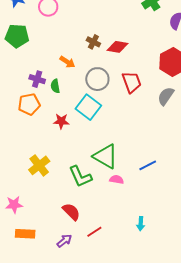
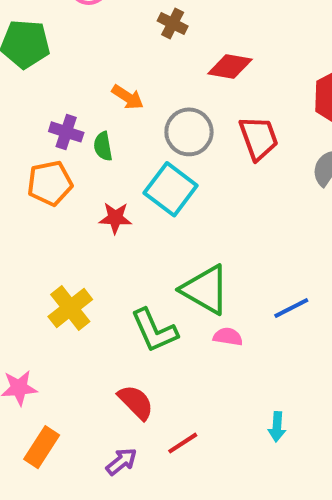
brown cross: (93, 42) -> (173, 24), moved
orange rectangle: (25, 234) -> (42, 447), turned -60

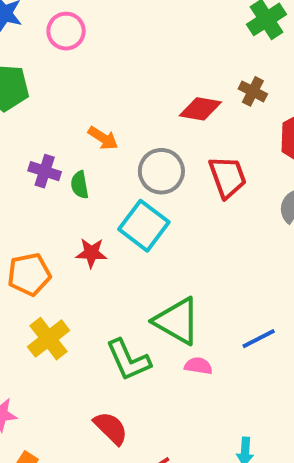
brown cross: (173, 24) -> (253, 91), moved
orange pentagon: (50, 183) -> (29, 274), moved

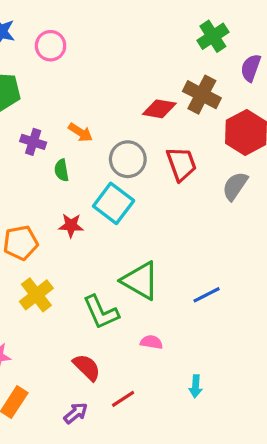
brown cross: (253, 91) -> (202, 95), size x1.6
purple cross: (45, 171) -> (33, 142), moved
pink semicircle: (198, 366) -> (151, 342), moved

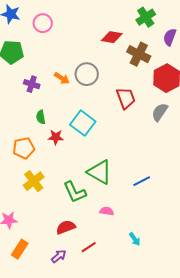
red diamond: (159, 109) -> (112, 37), moved
gray circle: (128, 159) -> (87, 74), moved
green semicircle: (62, 170) -> (41, 117), moved
red semicircle: (87, 367) -> (66, 227), turned -66
cyan arrow: (196, 386) -> (135, 239), turned -40

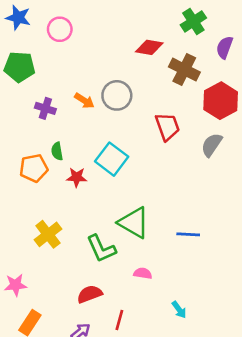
orange pentagon: (24, 148) -> (34, 168), moved
blue line: (142, 181) -> (188, 234), turned 30
red line: (89, 247) -> (119, 320), turned -42

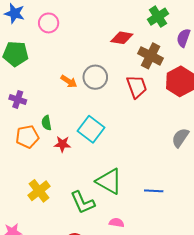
purple cross: (45, 108) -> (18, 99), moved
red trapezoid: (167, 127) -> (137, 87), moved
gray semicircle: (212, 145) -> (180, 138), moved

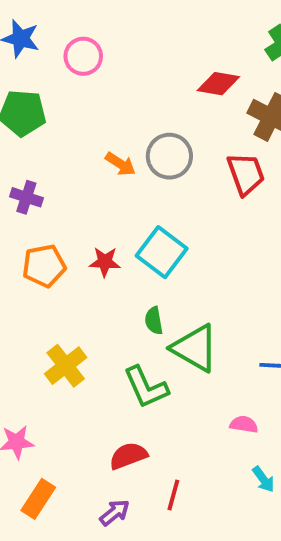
green semicircle: (46, 123) -> (154, 321), moved
red star: (62, 144) -> (105, 262), moved
pink semicircle: (117, 223) -> (244, 424), moved

